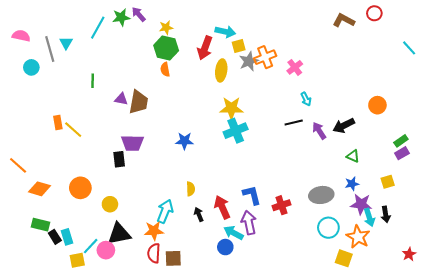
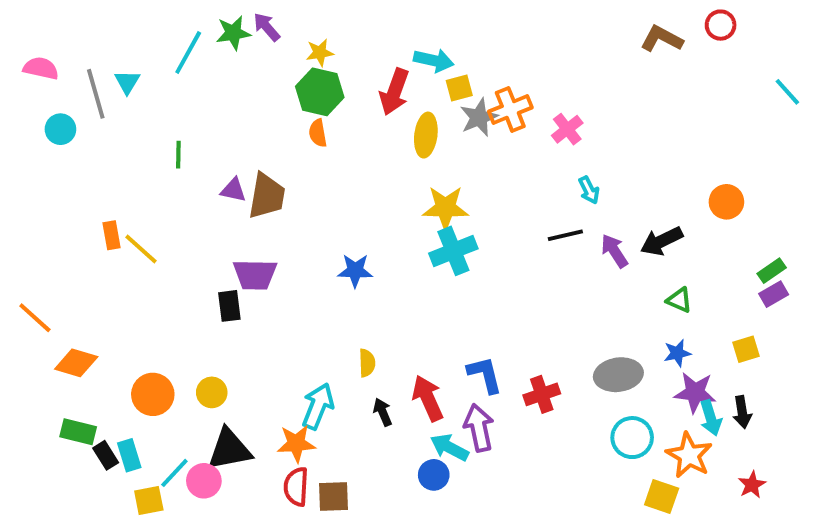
orange circle: (80, 188) -> (153, 394), moved
red star: (409, 254) -> (752, 485), moved

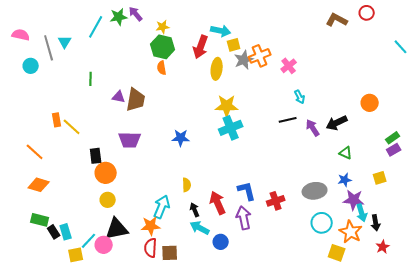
black rectangle: (229, 306) -> (96, 156), moved
orange line: (35, 318) -> (35, 152), moved
orange circle: (153, 394) -> (106, 173), moved
black arrow: (742, 412) -> (376, 223), moved
cyan arrow: (449, 447) -> (200, 228), moved

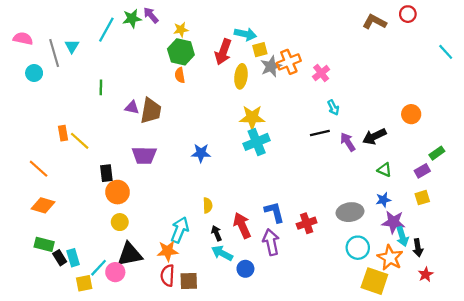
purple rectangle: (394, 150) -> (422, 171), moved
yellow square: (337, 253) -> (374, 281), size x1.4

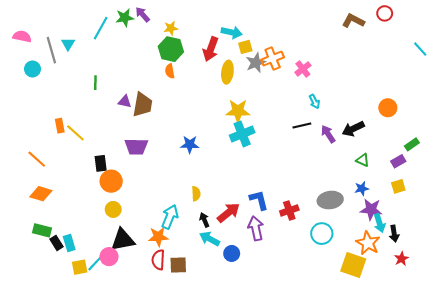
red arrow: (242, 225) -> (229, 213), turned 75
cyan circle: (358, 248) -> (322, 234), moved
cyan line: (99, 268) -> (95, 263), moved

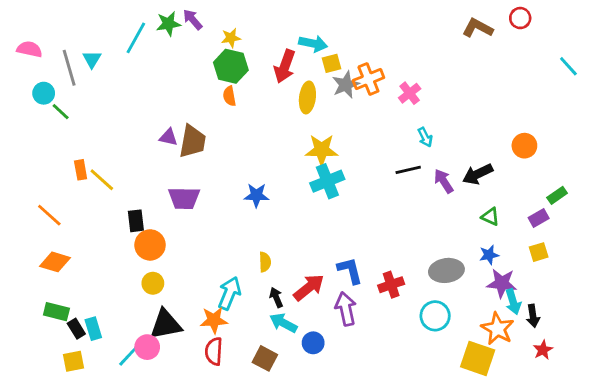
green line: (95, 83) -> (61, 112), moved, turned -48
brown square: (178, 265) -> (265, 358), moved, turned 30
yellow square: (80, 267) -> (73, 361), moved

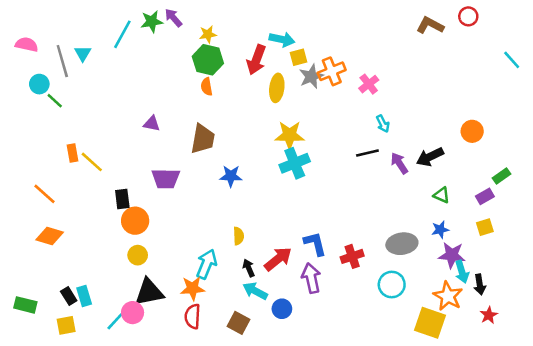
brown trapezoid: (193, 141) -> (203, 139), moved
green rectangle: (56, 312) -> (25, 305), moved

